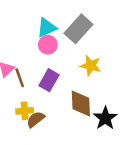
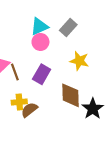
gray rectangle: (78, 29) -> (68, 28), size x0.7

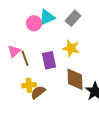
pink circle: (40, 42) -> (34, 23), moved
yellow star: (79, 61) -> (71, 48), moved
purple rectangle: (42, 74) -> (49, 60), turned -42

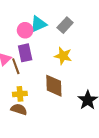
purple rectangle: (49, 60) -> (25, 53), moved
brown diamond: (75, 79) -> (54, 86), moved
brown semicircle: (38, 92) -> (19, 109), moved, turned 56

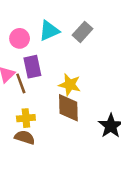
pink circle: (25, 30) -> (20, 38), moved
yellow star: (63, 56) -> (70, 85), moved

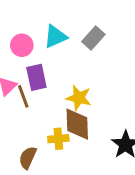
yellow cross: (26, 118) -> (58, 139), moved
brown semicircle: (25, 137) -> (28, 158), turned -84

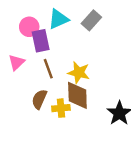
purple rectangle: (36, 77) -> (41, 41), moved
brown line: (23, 96) -> (48, 69), moved
brown semicircle: (28, 158) -> (39, 99), moved

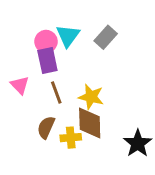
cyan triangle: (58, 19) -> (68, 36), turned -30
pink circle: (29, 27) -> (46, 42), moved
pink triangle: (16, 62) -> (20, 85), turned -30

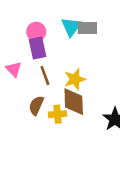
cyan triangle: (68, 36) -> (71, 27), moved
gray rectangle: (106, 37) -> (87, 28), turned 48
yellow star: (91, 97) -> (75, 79), turned -30

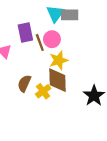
pink circle: (36, 32) -> (52, 39), moved
brown line: (45, 75) -> (40, 43), moved
yellow cross: (57, 114) -> (43, 91), turned -32

